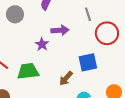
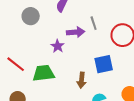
gray line: (88, 14) -> (94, 23), moved
brown arrow: (66, 78) -> (82, 80), turned -35

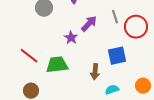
gray line: (94, 23) -> (115, 17), moved
purple arrow: (76, 32) -> (89, 24), turned -42

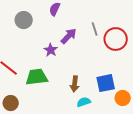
blue square: (117, 56) -> (106, 83), moved
cyan semicircle: (112, 90) -> (84, 102), moved

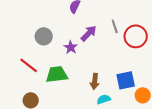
gray circle: (24, 20) -> (44, 36), moved

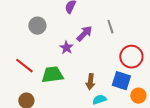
gray circle: (44, 36) -> (37, 26), moved
red circle: (136, 36) -> (131, 57), moved
blue square: (126, 80) -> (121, 81), turned 30

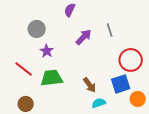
purple star: (66, 48) -> (47, 51), moved
blue square: (121, 81) -> (121, 84), turned -36
brown arrow: (90, 82) -> (90, 85), turned -42

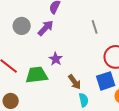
purple arrow: (84, 37) -> (46, 28), moved
purple star: (47, 51) -> (56, 59), moved
cyan semicircle: (99, 103) -> (84, 100), turned 96

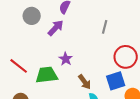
gray circle: (22, 26) -> (32, 16), moved
gray line: (95, 27) -> (105, 27), turned 32

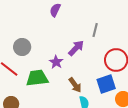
gray circle: (32, 16) -> (22, 47), moved
purple arrow: (56, 28) -> (76, 48), moved

